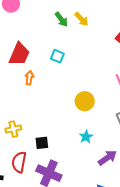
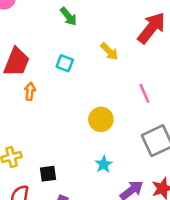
yellow arrow: (82, 19) -> (109, 51), moved

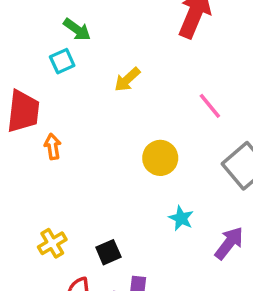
yellow arrow: (109, 51) -> (127, 80), moved, turned 108
cyan square: (65, 63) -> (62, 61), moved, turned -30

